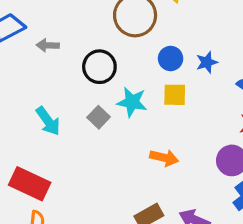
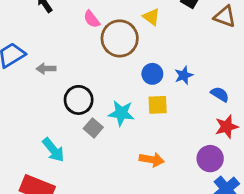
black circle: (99, 67) -> (79, 100), moved
cyan arrow: (48, 121) -> (53, 150), moved

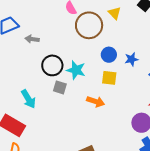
cyan star: (121, 113) -> (76, 70), moved
gray square: (93, 128) -> (60, 87), turned -32
orange arrow: (152, 160) -> (96, 101), moved

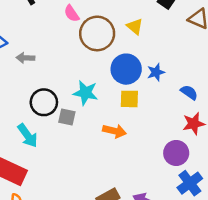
yellow triangle: (115, 13) -> (135, 27), moved
blue circle: (109, 55) -> (126, 69), size x1.5
black circle: (52, 65) -> (44, 102), moved

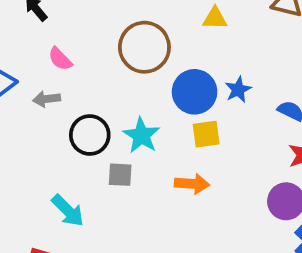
pink semicircle: (72, 14) -> (60, 59), moved
yellow triangle: (135, 27) -> (215, 18), moved, turned -30
cyan star: (86, 93) -> (141, 135), turned 30
black circle: (44, 102) -> (90, 135), moved

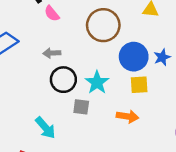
pink semicircle: (60, 59) -> (52, 14), moved
gray arrow: (47, 99) -> (52, 53), moved

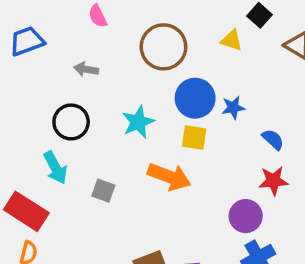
black circle: (63, 80) -> (71, 122), moved
gray square: (81, 107) -> (103, 191), moved
orange arrow: (128, 116) -> (169, 177), size x1.4

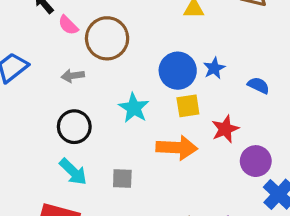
brown circle: (163, 47) -> (107, 38), moved
red star: (273, 181) -> (225, 129), moved

